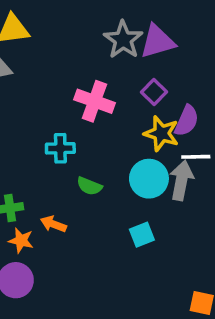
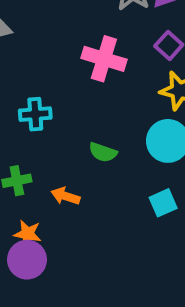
cyan cross: (60, 148) -> (35, 114), moved
orange star: (21, 240) -> (28, 234), moved

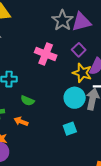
green semicircle: (103, 152) -> (27, 101), moved

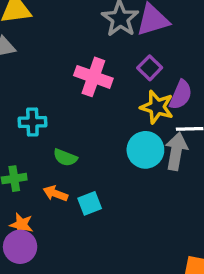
cyan square: (70, 129) -> (90, 203), moved

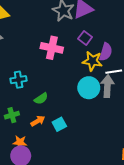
green semicircle: (65, 158) -> (41, 99), turned -48
orange arrow: (55, 193) -> (38, 121), turned 136

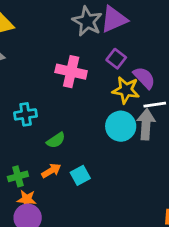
purple semicircle: (106, 52) -> (144, 78), turned -60
green cross: (12, 115) -> (18, 176), moved

